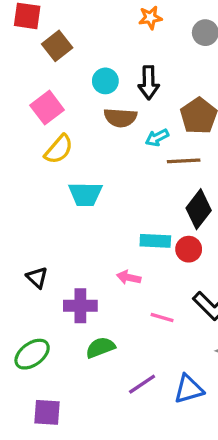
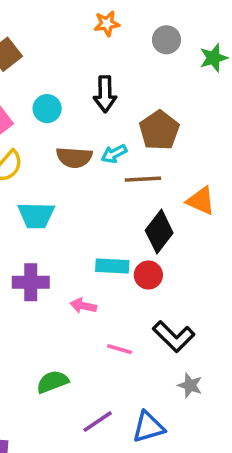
cyan circle: (105, 81) -> (47, 109), moved
brown semicircle: (120, 118) -> (74, 157), moved
purple cross: (80, 306) -> (31, 282), moved

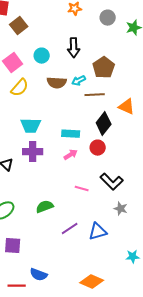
cyan trapezoid: (36, 215) -> (31, 126), moved
cyan rectangle: (112, 266) -> (71, 134), moved
pink arrow: (83, 306) -> (71, 155), moved, turned 136

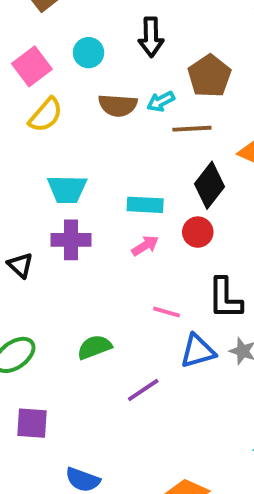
black L-shape: (112, 182) -> (225, 298), turned 45
blue triangle: (98, 232) -> (198, 351), moved

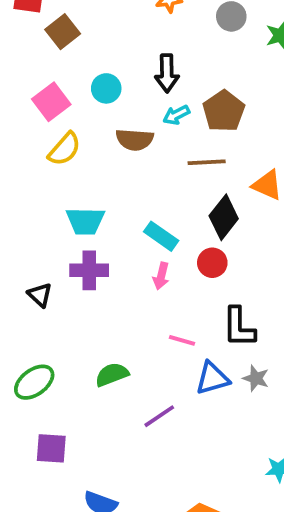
cyan arrow: (161, 101) -> (176, 115), moved
cyan rectangle: (145, 205) -> (161, 236), turned 32
pink arrow: (145, 246) -> (161, 276), turned 136

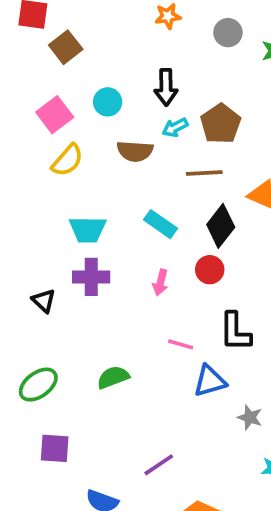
cyan rectangle: (161, 236) -> (160, 224), moved
gray star: (256, 378) -> (250, 417), moved
purple line: (159, 416) -> (159, 465), moved

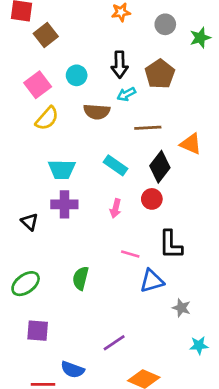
brown pentagon: (221, 124) -> (160, 74), moved
green semicircle: (113, 377) -> (81, 278), turned -55

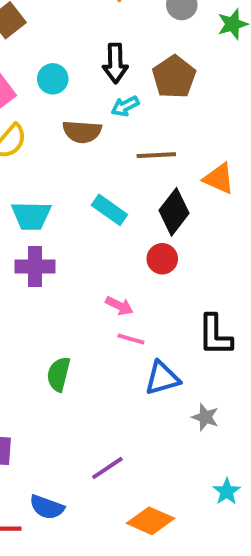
pink arrow: (116, 208) -> (119, 306), moved, turned -78
black L-shape: (171, 245) -> (215, 335), moved
cyan star: (199, 345) -> (227, 491), moved, turned -30

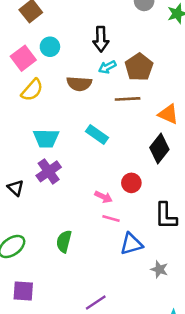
brown pentagon: (174, 77) -> (139, 67), moved
cyan circle: (53, 79) -> (50, 47), moved
black diamond: (174, 212) -> (159, 149), moved
red circle: (162, 259) -> (131, 183), moved
purple cross: (35, 267) -> (49, 171), turned -35

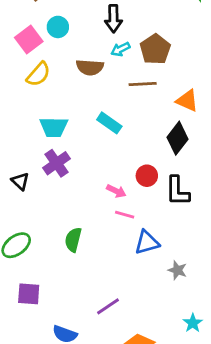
black L-shape: (166, 216) -> (177, 191), moved

